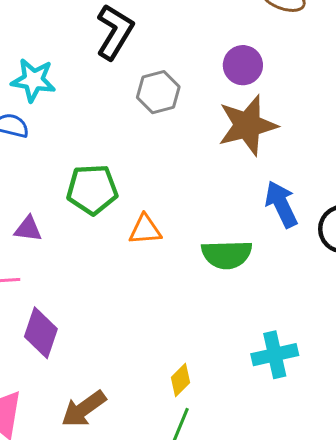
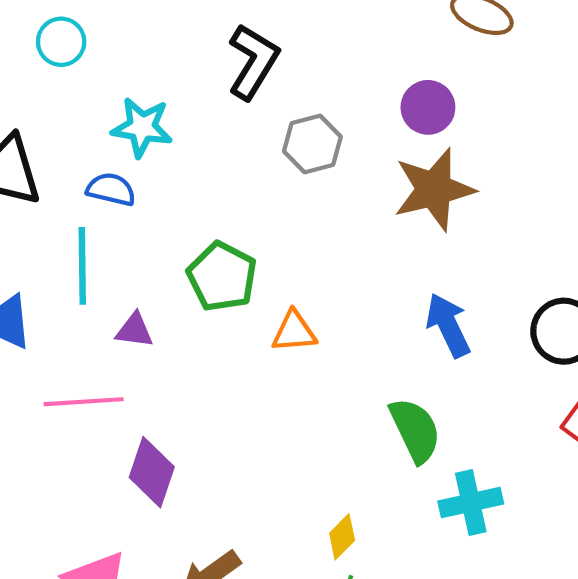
green pentagon: (92, 189) -> (222, 277), turned 30
blue arrow: (281, 204) -> (448, 325), moved
green semicircle: (227, 255) -> (415, 430), moved, turned -114

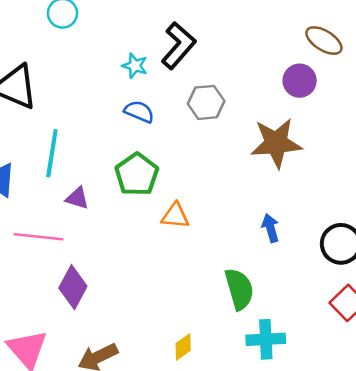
purple circle: (428, 107) -> (300, 81), moved
cyan star: (142, 127) -> (135, 66), moved, size x0.7
blue semicircle: (111, 189) -> (139, 112), moved
blue arrow: (448, 325) -> (271, 228), size x0.7

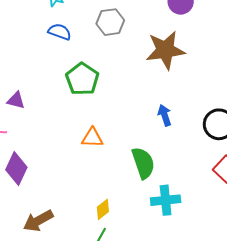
green pentagon: (137, 174) -> (82, 79), moved
orange triangle: (175, 216) -> (92, 138), moved

